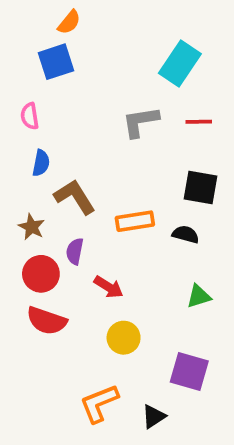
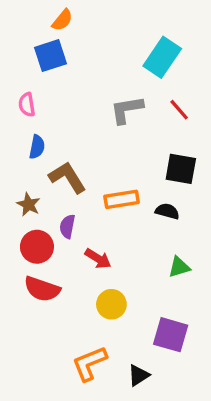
red line: (199, 122) -> (179, 110), turned 50

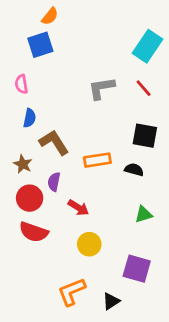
cyan rectangle: (162, 57) -> (148, 46), moved

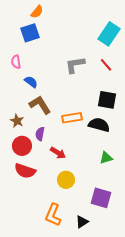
blue semicircle: (30, 118) -> (31, 82), moved, turned -64
black semicircle: (134, 170) -> (99, 125), size x1.5
orange L-shape: (72, 292) -> (53, 215), turned -45

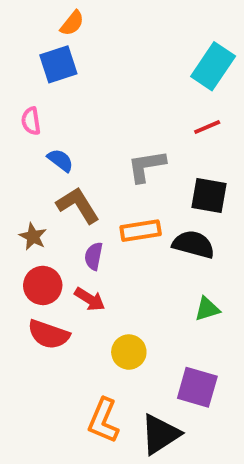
gray L-shape: (75, 65) -> (146, 166), moved
red line: (106, 65) -> (207, 127), turned -72
purple semicircle: (40, 134) -> (94, 256), moved
red arrow: (58, 153) -> (90, 299), moved
black triangle: (82, 222) -> (160, 434), size x1.6

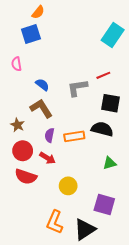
red line: (207, 127) -> (103, 75), moved
blue semicircle: (60, 160) -> (42, 85), moved
orange rectangle: (141, 231) -> (74, 136), moved

